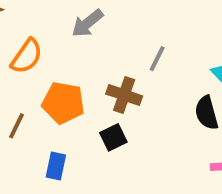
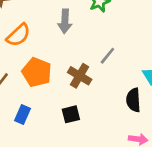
gray arrow: (87, 23) -> (65, 21), turned -60
black square: (113, 137) -> (71, 114), moved

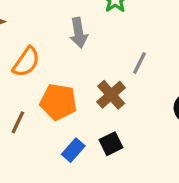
brown cross: (80, 76) -> (111, 95), turned 30
blue rectangle: (22, 115) -> (73, 150), moved, turned 30

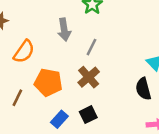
gray line: (139, 63) -> (91, 47), moved

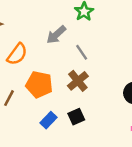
gray arrow: (64, 30) -> (56, 35), turned 55
gray line: (91, 47) -> (82, 52), turned -63

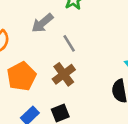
orange pentagon: (39, 85) -> (22, 76), turned 30

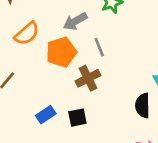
orange pentagon: (22, 76) -> (61, 52), moved

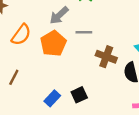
gray line: (99, 47) -> (84, 32), turned -56
brown cross: (88, 78) -> (106, 57), moved, turned -30

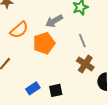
gray line: (84, 32) -> (82, 41), moved, turned 56

